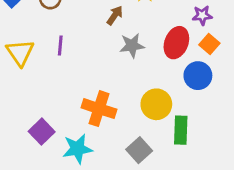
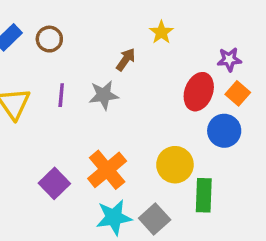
gray star: (132, 45) -> (104, 95), moved
orange cross: (99, 109) -> (107, 170), turned 32
purple square: (42, 132) -> (54, 183), moved
cyan star: (77, 149) -> (114, 217), moved

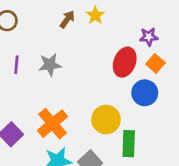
brown arrow: (126, 59) -> (67, 19), moved

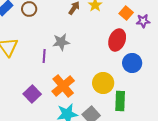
purple star: (149, 37) -> (143, 21), moved
orange square: (155, 63) -> (126, 13), moved
purple line: (16, 65) -> (44, 56), moved

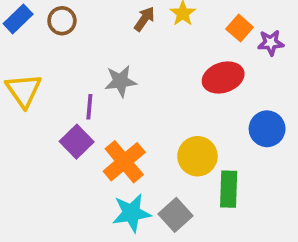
red ellipse: (117, 40) -> (223, 77), turned 50
blue circle: (132, 63) -> (267, 129), moved
purple square: (32, 94) -> (77, 142), moved

